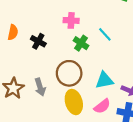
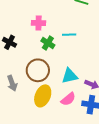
cyan line: (105, 34) -> (69, 35), turned -48
yellow ellipse: (74, 102) -> (43, 96), turned 40

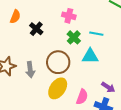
cyan triangle: (70, 76) -> (90, 56), moved
pink semicircle: (68, 99) -> (82, 97), turned -42

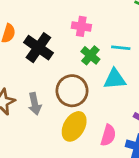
black cross: (36, 29) -> (38, 48), size x1.5

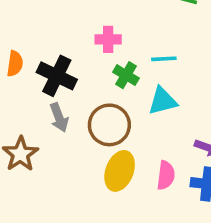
gray arrow: (35, 104) -> (59, 117), moved

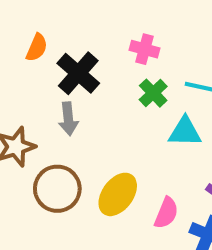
brown circle: (109, 125) -> (57, 189), moved

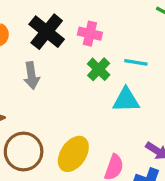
black cross: (78, 73) -> (47, 32), moved
gray arrow: (68, 119) -> (31, 75), moved

